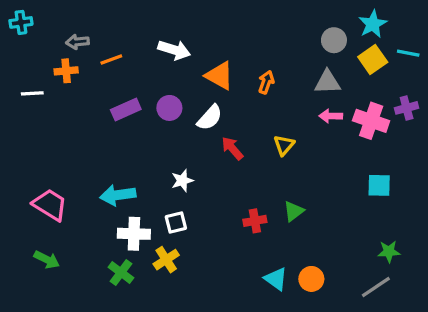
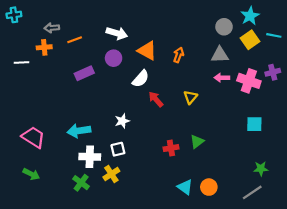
purple circle: (169, 108) -> (114, 58), moved

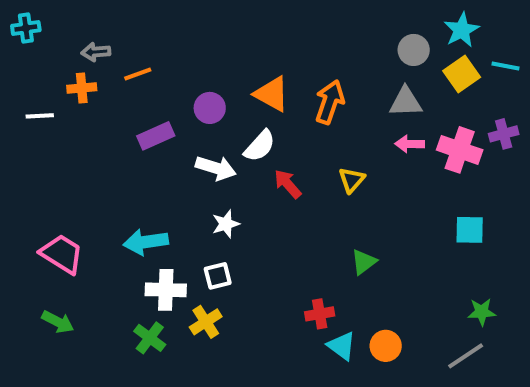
white arrow: (117, 33) -> (216, 168), moved
orange arrow: (179, 55) -> (330, 102), size x1.5
red cross: (171, 148) -> (320, 314), moved

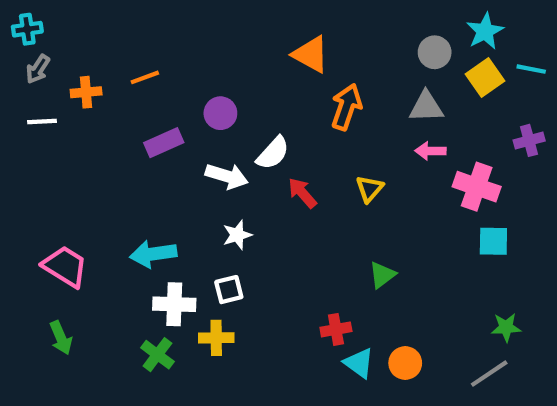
gray arrow: (96, 52) -> (38, 69), moved, turned -52
orange triangle: (272, 94) -> (311, 54), moved
pink cross: (460, 150) -> (477, 187), moved
green arrow: (58, 322) -> (61, 338), turned 40
yellow cross: (206, 322) -> (216, 338), turned 32

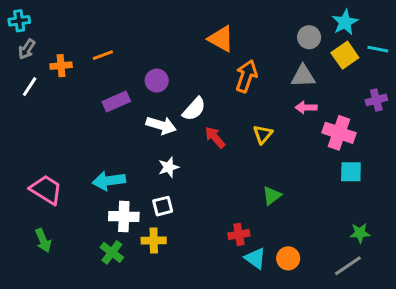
white line: (42, 122) -> (30, 87), turned -54

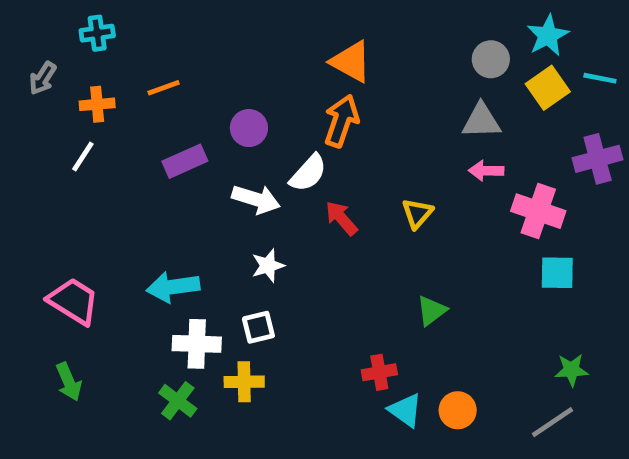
cyan cross: (19, 21) -> (97, 33), moved
orange arrow: (246, 76) -> (341, 121), moved
white line: (30, 87) -> (83, 156), moved
purple cross: (376, 100) -> (598, 159), size x1.4

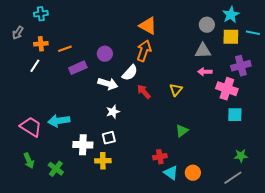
orange line: (164, 88) -> (65, 49), moved
yellow square: (548, 88) -> (231, 37), turned 36
purple cross: (598, 159) -> (241, 66), moved
cyan arrow: (173, 287) -> (59, 121), moved
green cross: (178, 401) -> (56, 169), moved

